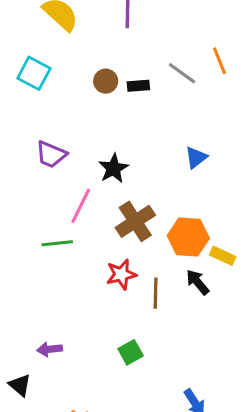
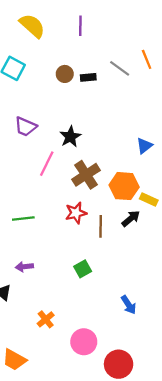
blue triangle: (196, 157) -> (144, 146), moved
green line: (57, 243) -> (23, 219), moved
black arrow: (198, 282) -> (131, 219), turned 90

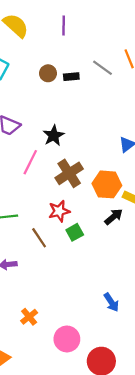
brown line: (101, 226) -> (39, 238), moved, turned -35
green square: (83, 269) -> (75, 232), moved

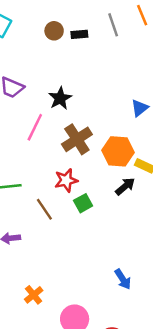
gray line: (102, 68) -> (113, 25), turned 35

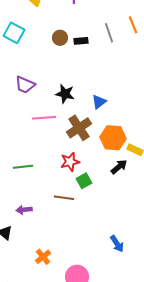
black star: (60, 98) -> (65, 94), turned -30
blue triangle: (140, 108) -> (99, 102), moved
pink line: (35, 127) -> (44, 118), turned 60
brown line: (44, 209) -> (64, 198), moved, turned -48

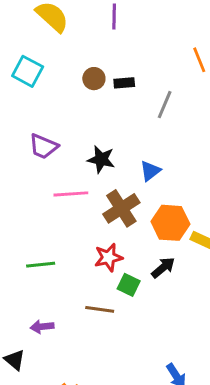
gray line: (109, 33) -> (165, 105), moved, turned 42
black arrow: (119, 167) -> (163, 268), moved
green square: (84, 181) -> (129, 285), turned -35

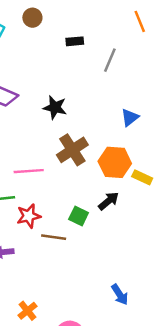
brown circle: (94, 79) -> (32, 18), moved
blue triangle: (150, 171) -> (130, 117), moved
pink line: (71, 194) -> (29, 171), moved
red star: (108, 257) -> (29, 216), moved

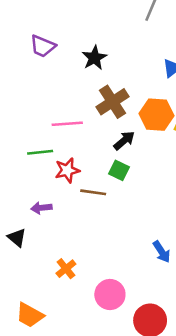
black star: (55, 107) -> (94, 58), turned 30
black arrow: (109, 201) -> (124, 141), moved

